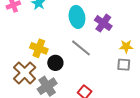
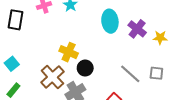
yellow star: (126, 46) -> (160, 38), moved
gray line: (81, 48) -> (130, 74), moved

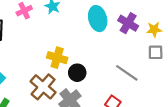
gray square: (156, 73) -> (156, 52), moved

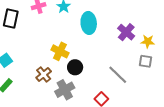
cyan ellipse: (98, 19) -> (89, 23), moved
brown cross: (43, 87) -> (44, 74), size x0.7

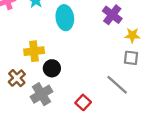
purple cross: (126, 32) -> (112, 15), moved
yellow cross: (60, 51) -> (34, 51), turned -30
gray line: (118, 75) -> (117, 85), moved

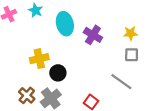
purple cross: (112, 15) -> (93, 35), moved
brown cross: (17, 78) -> (27, 95), moved

